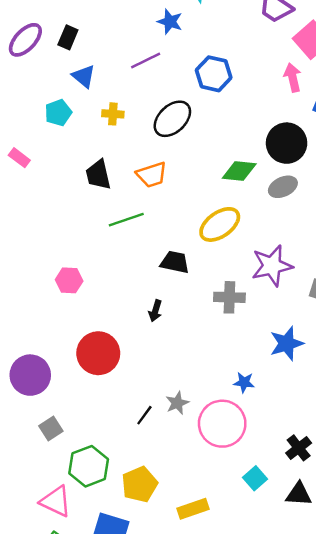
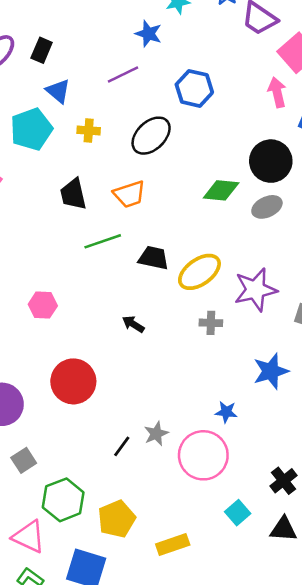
cyan pentagon: (58, 113) -> (31, 129), size x1.5
yellow ellipse: (220, 224) -> (199, 272), moved
black trapezoid: (175, 262) -> (154, 258), moved
gray cross: (229, 297) -> (211, 323), size x0.7
black arrow: (155, 311) -> (133, 324), moved, turned 105

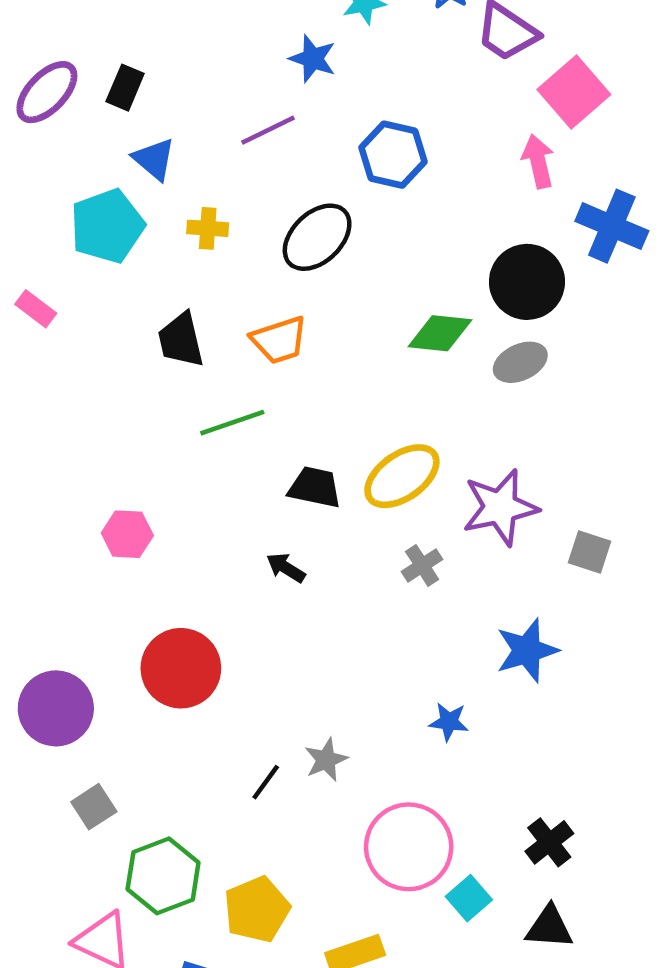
black trapezoid: (154, 258) -> (315, 487), moved
gray cross: (211, 323) -> (422, 565), turned -35
pink circle: (203, 455) -> (409, 847), moved

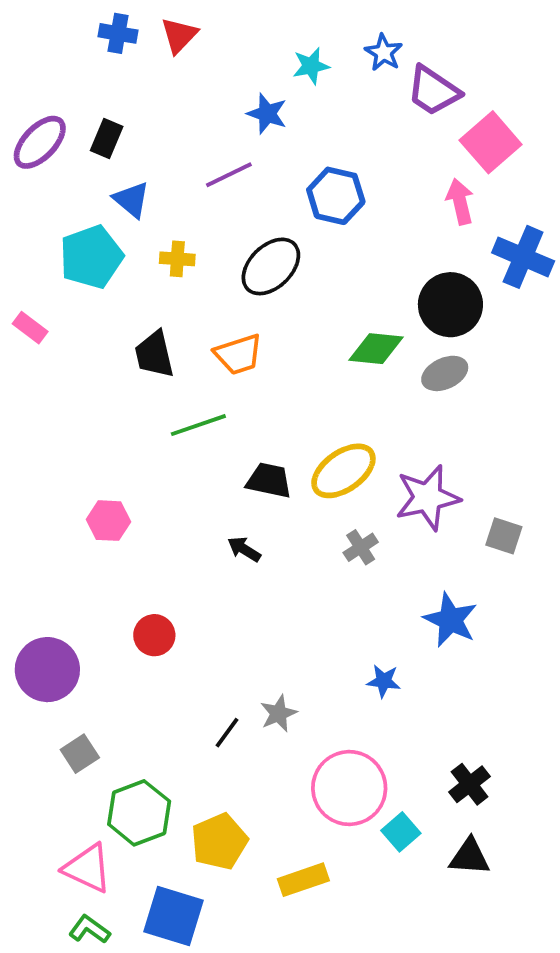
blue star: (527, 650) -> (450, 620), turned -30
red circle: (181, 668) -> (154, 635), size x0.6

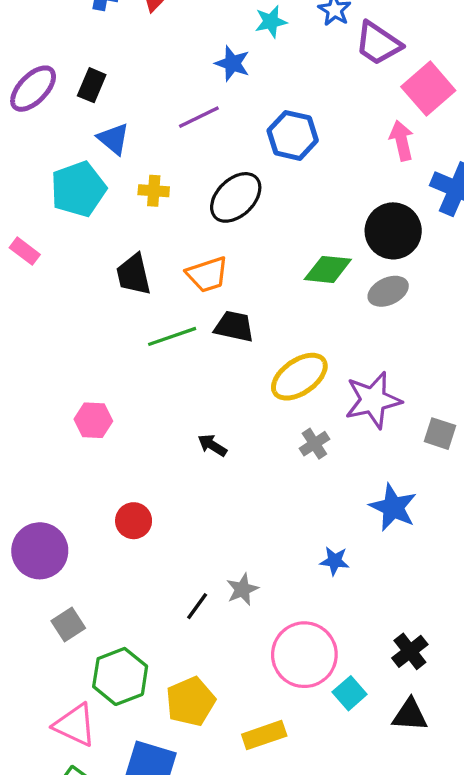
black trapezoid: (269, 480) -> (234, 326), moved

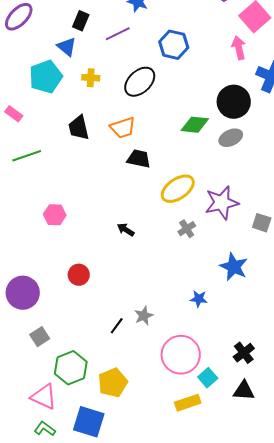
black rectangle: (92, 85) -> (81, 21), moved
green line: (172, 336) -> (27, 156), moved
yellow rectangle: (264, 735) -> (188, 403), moved

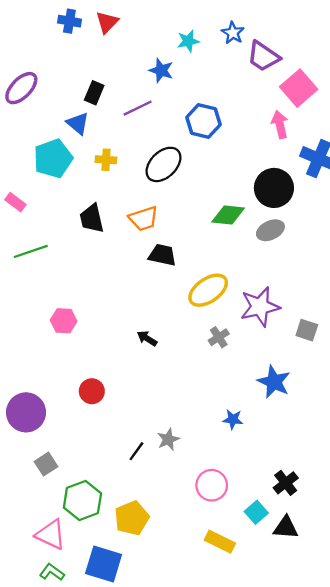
pink circle: (181, 355) -> (212, 485), size x0.7
cyan square: (208, 378) -> (256, 512), moved
yellow rectangle: (188, 403) -> (220, 542), turned 45

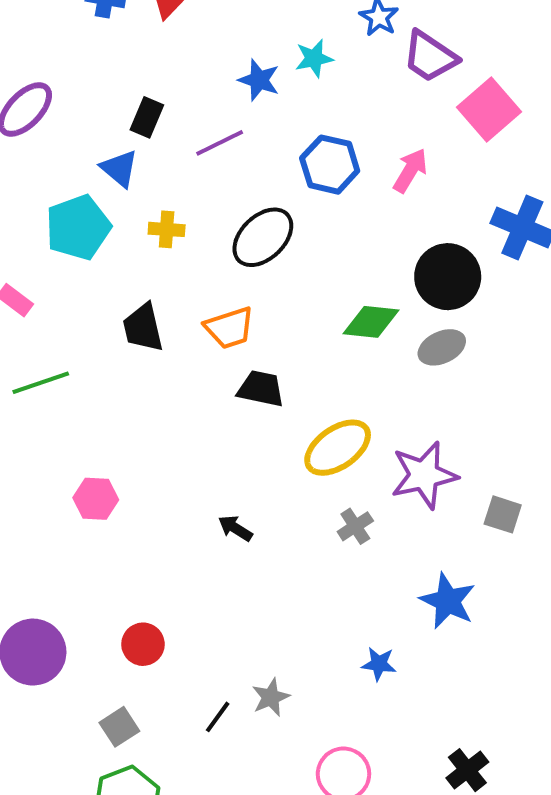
cyan star: (188, 41) -> (314, 58), moved
pink arrow: (280, 124) -> (410, 170), moved, turned 44
red circle: (92, 391) -> (143, 644), moved
gray square: (46, 464) -> (119, 727), moved

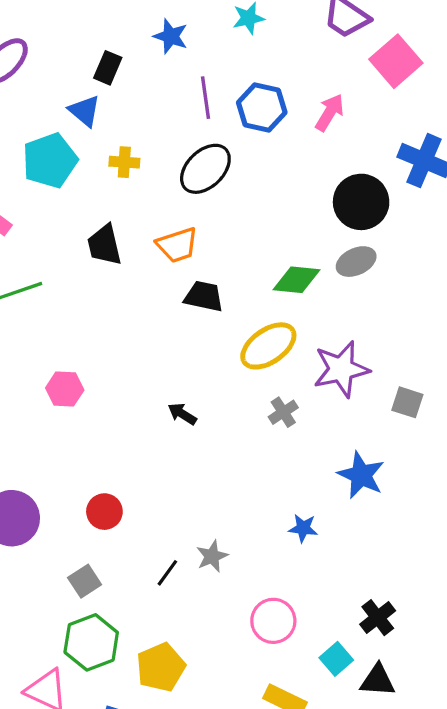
blue star: (259, 80) -> (171, 36), moved
purple line: (220, 143) -> (205, 98), moved, turned -72
green diamond: (371, 322) -> (297, 280), moved

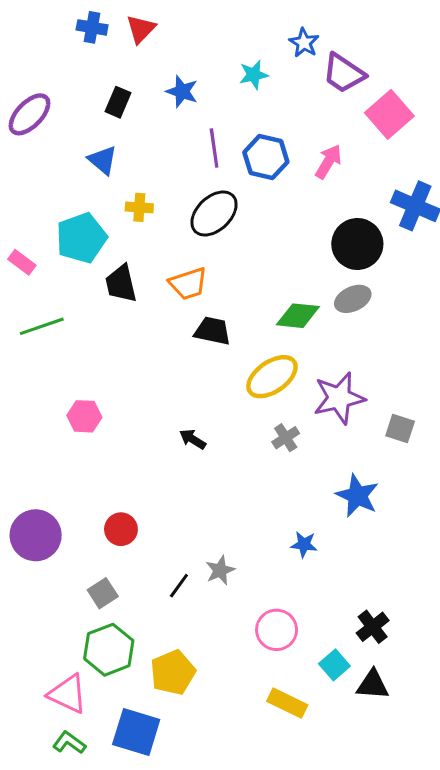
black rectangle: (108, 68) -> (118, 102), moved
cyan pentagon: (50, 161) -> (81, 238), moved

